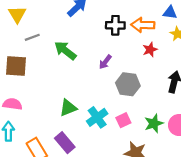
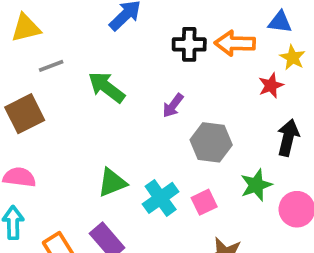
yellow triangle: (17, 14) -> (26, 28), turned 48
red star: (150, 50) -> (271, 85), moved
brown square: (16, 66) -> (25, 114), turned -30
green star: (154, 123) -> (256, 185), moved

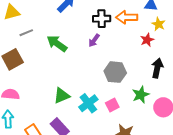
purple arrow: (173, 106) -> (94, 40), moved

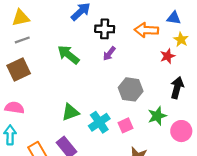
black cross: (102, 19) -> (105, 29), moved
gray line: (26, 33) -> (22, 40), moved

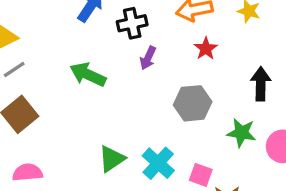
red star: (167, 56) -> (206, 49), moved
green star: (157, 116) -> (241, 133), turned -30
pink square: (126, 125) -> (201, 175), moved, turned -32

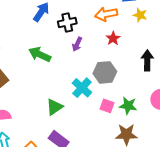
green star: (241, 133) -> (128, 106), moved
cyan cross: (158, 163) -> (82, 88), moved
pink square: (201, 175) -> (107, 106), moved

